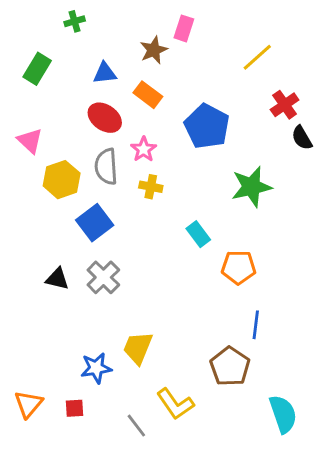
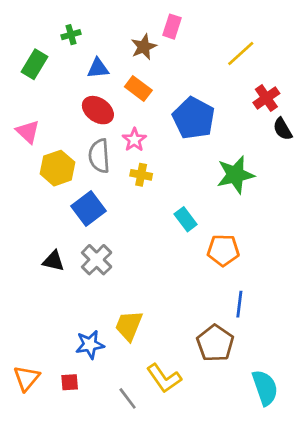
green cross: (75, 21) -> (71, 35), moved

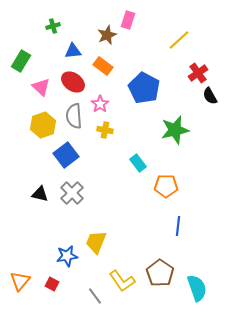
green rectangle: (35, 64) -> (21, 61), moved
pink triangle: (28, 132) -> (41, 87), moved
brown pentagon: (215, 343) -> (160, 273), moved
red square: (70, 382) -> (52, 284), turned 32

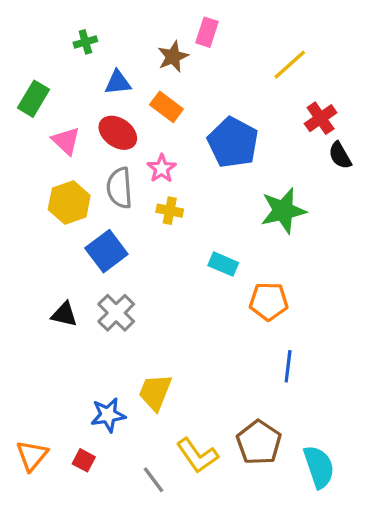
cyan rectangle: (138, 163) -> (223, 264), turned -30

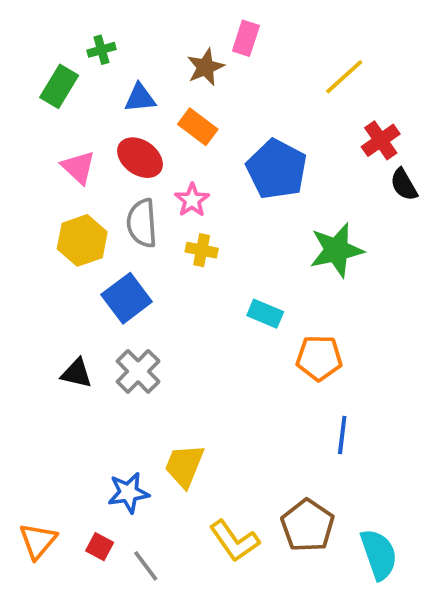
green rectangle: (34, 99) -> (59, 86), moved
gray line: (154, 480) -> (146, 566), moved

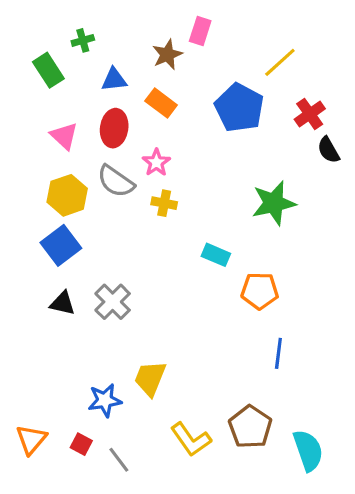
green rectangle: (59, 86) -> (48, 70), turned -64
red ellipse: (140, 158) -> (114, 128), turned 63
blue pentagon: (277, 169) -> (239, 108), moved
gray semicircle: (142, 223) -> (116, 181), turned -51
blue square: (127, 298) -> (61, 245), moved

